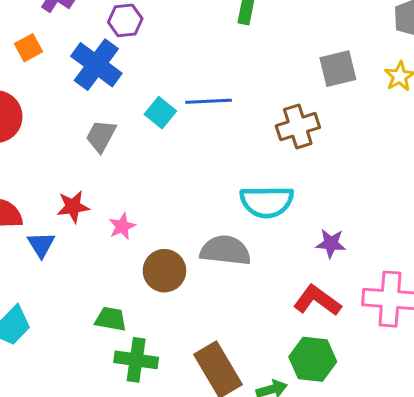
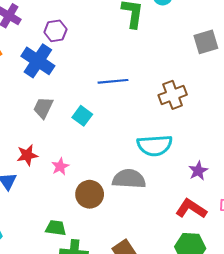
gray square: (338, 69) -> (206, 42), moved
cyan square: (160, 113) -> (82, 116), moved
purple star: (331, 243) -> (198, 171), turned -30

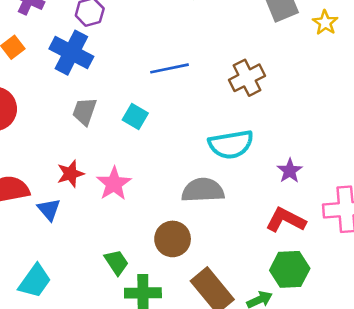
pink star: (60, 166) -> (114, 184), size x1.5
brown circle: (90, 194) -> (173, 239), moved
green trapezoid: (56, 228) -> (116, 262), turned 55

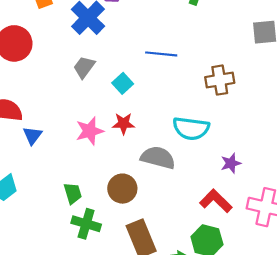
red star: (70, 174) -> (123, 124), moved

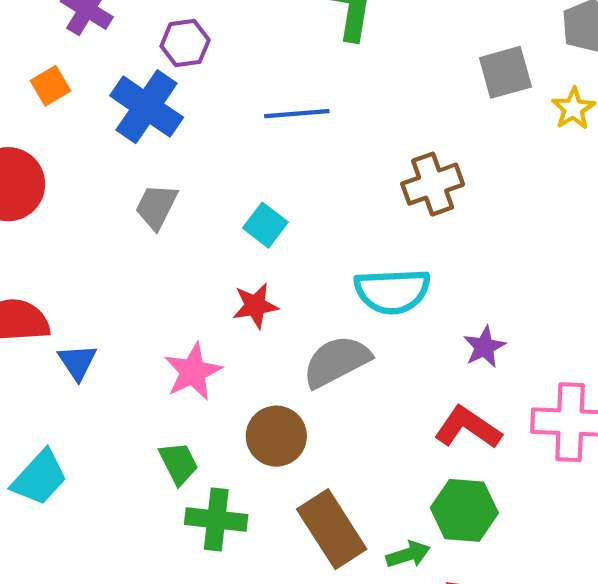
blue line: (161, 54) -> (297, 114), moved
cyan square: (123, 83) -> (265, 225), moved
pink star: (90, 131) -> (193, 372), moved
gray semicircle: (158, 158) -> (336, 361), turned -32

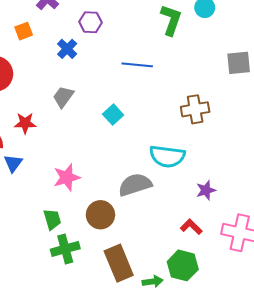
blue cross: (147, 107) -> (67, 49), size x0.6
red star: (255, 306) -> (25, 123), moved
red L-shape: (468, 428) -> (191, 227), size x0.7
green cross: (216, 519) -> (65, 249), turned -32

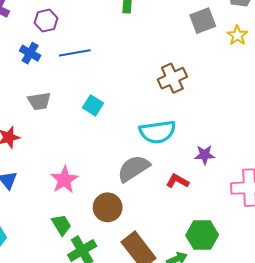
blue line: (137, 65) -> (75, 53), moved
gray trapezoid: (63, 97) -> (39, 101), turned -120
purple star: (206, 190) -> (205, 155), turned 30
red L-shape: (191, 227) -> (177, 181), moved

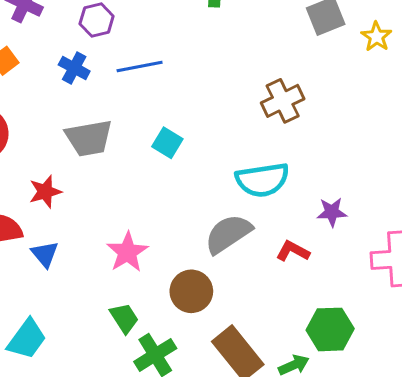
gray trapezoid: (39, 101) -> (89, 138), size x1.4

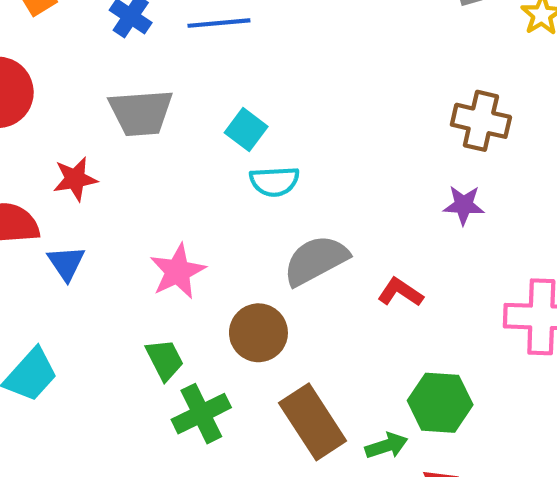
brown cross: (283, 101) -> (481, 121), moved, turned 33
cyan semicircle: (262, 180) -> (274, 181), moved, size x0.7
purple star: (332, 212) -> (464, 205), moved

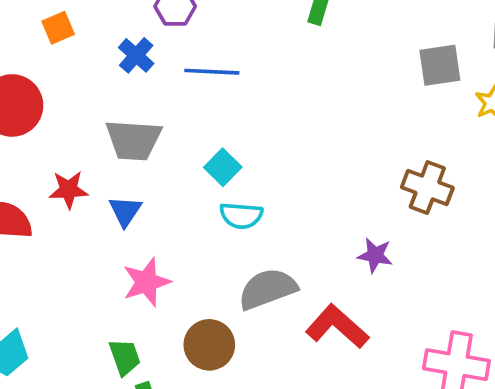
purple star: (464, 205) -> (375, 255), moved
blue triangle: (66, 263) -> (125, 211), moved
red L-shape: (400, 292) -> (337, 327), size x1.6

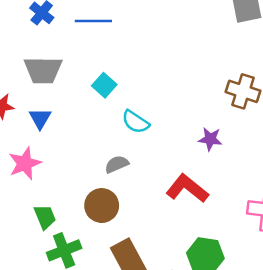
cyan semicircle: (241, 216) -> (135, 122), moved, turned 32
pink star: (146, 282) -> (25, 163), moved
gray semicircle: (268, 289) -> (117, 164), moved, size x0.6

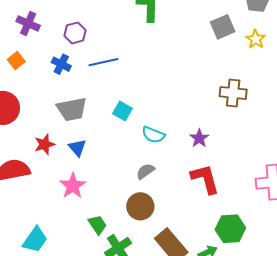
purple star: (210, 139) -> (199, 138), moved, turned -30
red L-shape: (187, 189) -> (205, 179), turned 48

